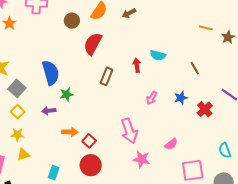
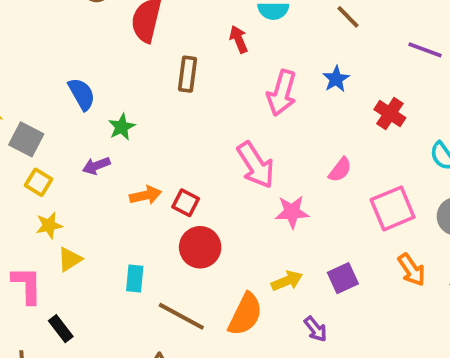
blue semicircle: (51, 73) -> (82, 94), size x0.7
pink arrow: (152, 98) -> (282, 93), size x1.6
red cross: (205, 109) -> (390, 114), moved

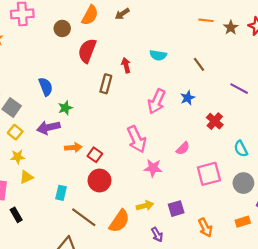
red arrow: (239, 39) -> (126, 65), moved
purple arrow: (96, 166) -> (48, 127), size x1.5
orange arrow: (412, 270) -> (205, 228), moved

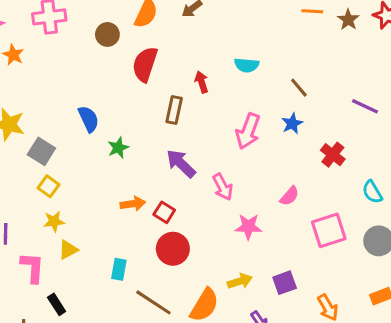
brown line: (199, 64) -> (299, 88), moved
purple arrow: (48, 127) -> (181, 163), moved, turned 60
pink arrow: (137, 139) -> (223, 187), size x0.7

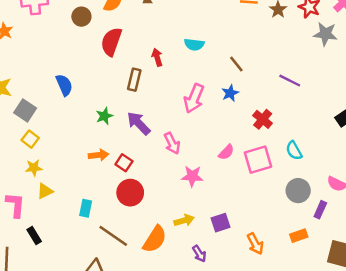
green star: (118, 148) -> (104, 116), moved
pink square: (329, 230) -> (258, 160), moved

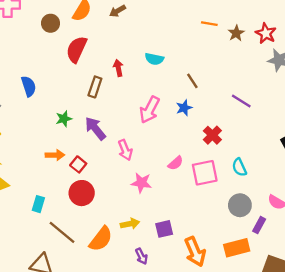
orange rectangle: (299, 236) -> (237, 248), size x1.5
orange arrow: (255, 244) -> (195, 252), size x1.4

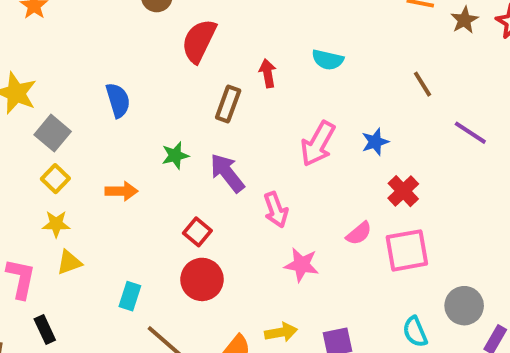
brown line: (192, 81) -> (422, 84), moved
red cross: (212, 135) -> (403, 191), moved
orange arrow: (55, 155) -> (121, 191), moved
cyan semicircle: (239, 167) -> (415, 332), moved

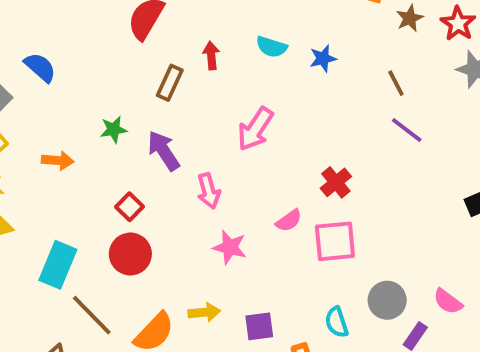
brown line: (422, 84) -> (396, 83), moved
blue semicircle: (118, 100) -> (40, 67), moved, turned -36
blue star: (375, 142) -> (323, 58), moved
cyan rectangle: (130, 296) -> (58, 265), size x1.6

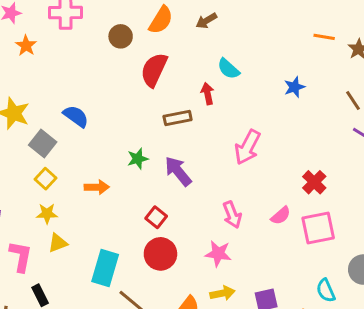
cyan semicircle: (272, 47) -> (228, 69), moved, turned 30
brown rectangle: (170, 83) -> (178, 118), turned 60
pink arrow: (209, 191) -> (232, 215), moved
pink star: (230, 247) -> (218, 254), moved

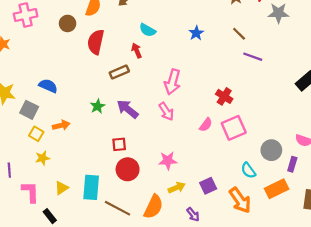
orange arrow: (97, 187) -> (61, 125), moved
pink arrow: (232, 215) -> (166, 111), moved
red square: (156, 217) -> (119, 144), turned -32
yellow triangle: (58, 243) -> (62, 188), moved

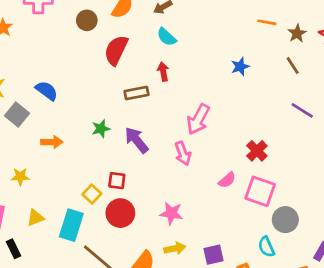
cyan semicircle: (148, 30) -> (167, 37), moved
brown line: (239, 34) -> (293, 65), moved
pink square: (234, 128) -> (260, 191), turned 30
yellow square: (36, 134) -> (92, 194), moved
gray circle: (271, 150) -> (285, 220), moved

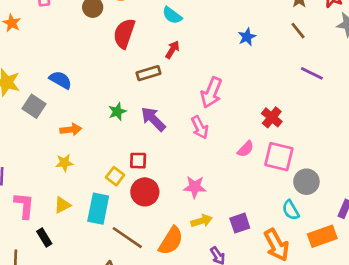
red arrow: (163, 72) -> (172, 50), turned 48
yellow star: (20, 177) -> (64, 163), moved

